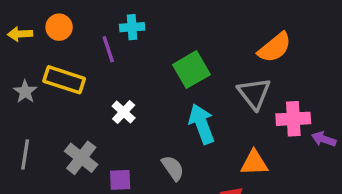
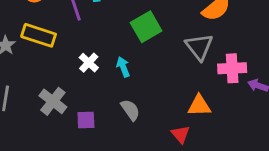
cyan arrow: (202, 124) -> (123, 67), moved, size x0.6

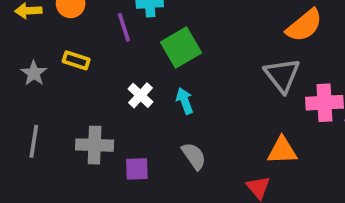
green square: (146, 27) -> (181, 48), moved
yellow rectangle: (39, 35) -> (76, 60), size x0.6
gray cross: (53, 101) -> (95, 145), turned -36

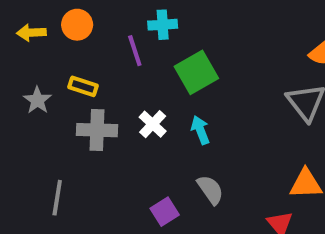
gray line: (34, 141) -> (57, 198), moved
gray cross: (95, 145) -> (97, 130), moved
purple square: (137, 169) -> (165, 212), moved, turned -30

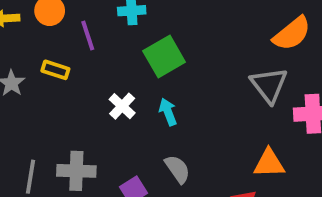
purple line: (135, 51) -> (88, 35), moved
gray cross: (97, 130) -> (76, 171), moved

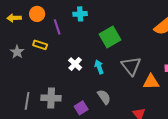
green square: (164, 56) -> (110, 37), moved
gray triangle: (269, 85) -> (131, 66), moved
orange triangle: (269, 163) -> (151, 82), moved

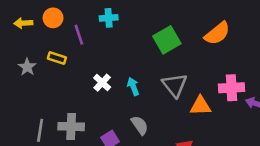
green square: (110, 37) -> (167, 40), moved

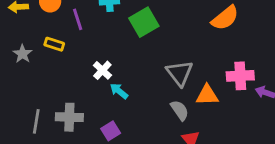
green square: (167, 40) -> (144, 22), moved
cyan arrow: (133, 86) -> (119, 91), moved, turned -30
gray semicircle: (140, 125) -> (180, 110), moved

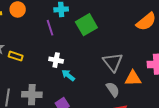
purple line: (78, 19) -> (50, 28), moved
yellow rectangle: (54, 44) -> (16, 56), moved
white cross: (102, 70) -> (56, 60), turned -32

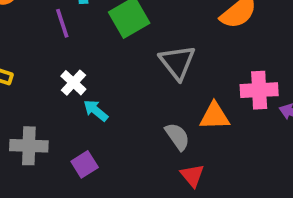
white cross: (56, 60) -> (73, 83), turned 32
gray triangle: (113, 62) -> (177, 62), moved

